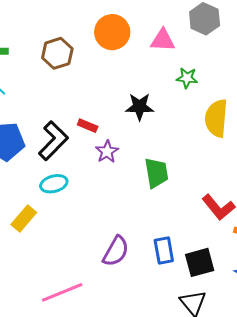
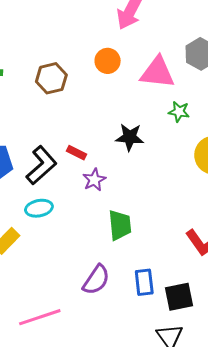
orange circle: (112, 32) -> (108, 61), size x0.7
pink triangle: (163, 40) -> (157, 72), size x1.4
green trapezoid: (156, 173) -> (120, 225), moved

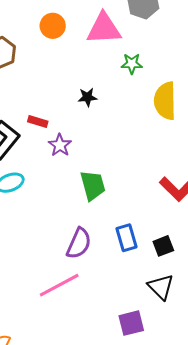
black star: (130, 137) -> (88, 97), size x0.7
black square: (179, 297) -> (163, 246), size x0.7
pink line: (40, 317) -> (59, 285), moved

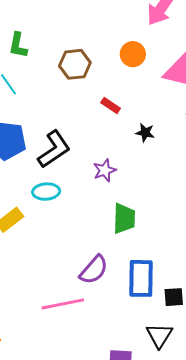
red rectangle: (38, 121) -> (111, 106), moved
blue rectangle: (126, 238) -> (141, 278), size x1.4

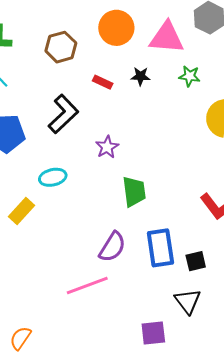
orange circle: (133, 54) -> (116, 28), size x1.4
black star: (145, 133) -> (140, 76), moved
black L-shape: (54, 149) -> (63, 114), moved

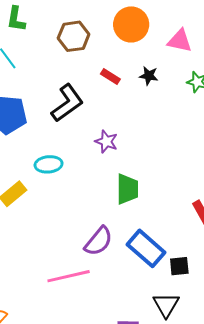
pink triangle: (167, 38) -> (180, 41), size x0.7
purple star: (107, 147) -> (106, 141), turned -30
blue rectangle: (160, 248) -> (146, 248), turned -48

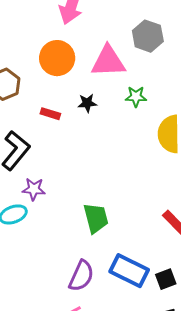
pink triangle: (180, 41) -> (108, 61), size x1.4
purple star: (106, 141) -> (34, 189), moved

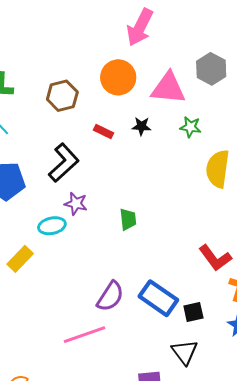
green trapezoid: (96, 218) -> (128, 219), moved, size x0.7

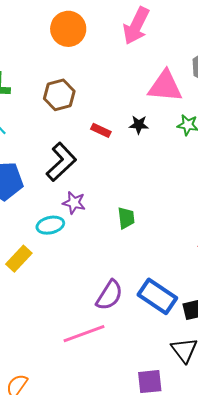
orange circle: (118, 77) -> (68, 29), moved

